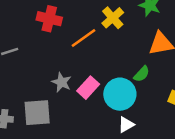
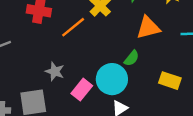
pink rectangle: (88, 88) -> (82, 90), moved

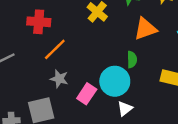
orange line: (73, 27) -> (55, 49), moved
green semicircle: (132, 58) -> (132, 59), turned -35

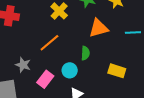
orange line: (55, 49) -> (49, 43), moved
cyan circle: (115, 81) -> (70, 70), size x0.6

